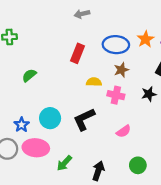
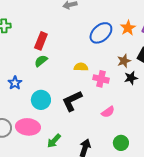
blue ellipse: (116, 45) -> (101, 33), turned -45
red rectangle: (77, 53) -> (41, 41), moved
brown star: (121, 70) -> (124, 61), moved
green semicircle: (29, 75) -> (41, 61), moved
blue star: (22, 125) -> (15, 83), moved

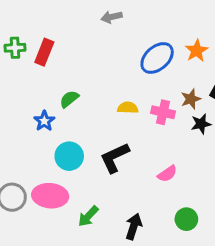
red rectangle: (41, 41) -> (44, 52), moved
pink cross: (101, 79) -> (163, 112), moved
blue star: (15, 83) -> (44, 121), moved

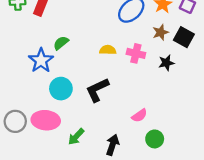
brown star: (191, 99) -> (161, 32), moved
blue star: (44, 121) -> (41, 60), size x1.5
pink semicircle: (167, 174) -> (139, 116), moved

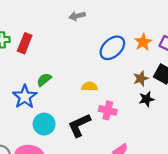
brown star: (161, 32) -> (141, 79), moved
pink cross: (136, 53) -> (108, 110), moved

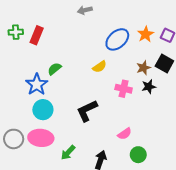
yellow semicircle: (90, 86) -> (99, 67), moved, turned 144
pink cross: (108, 110) -> (124, 89), moved
cyan circle: (44, 124) -> (43, 110), moved

